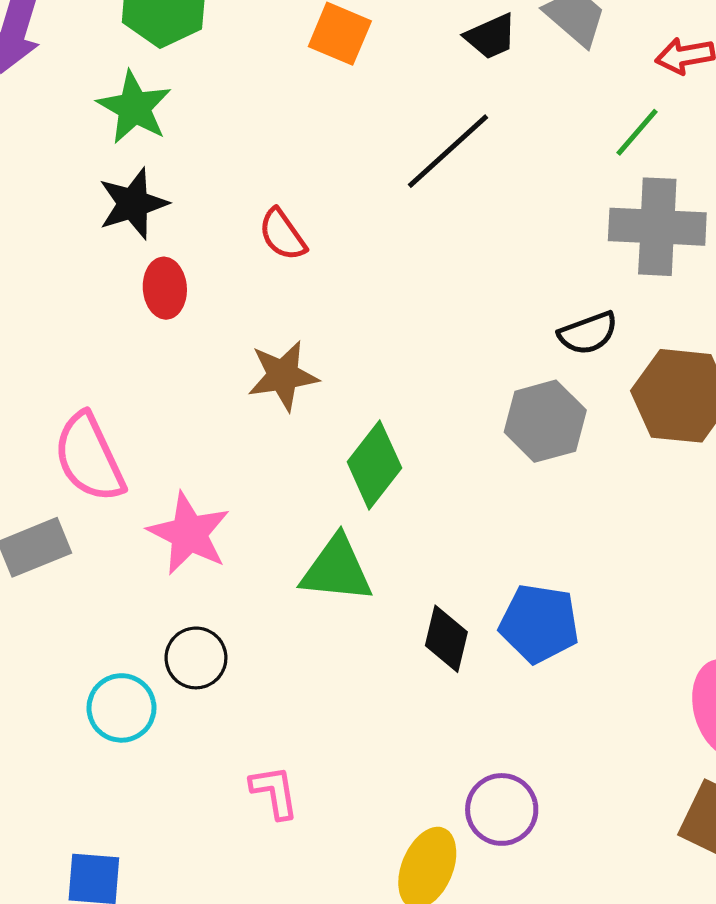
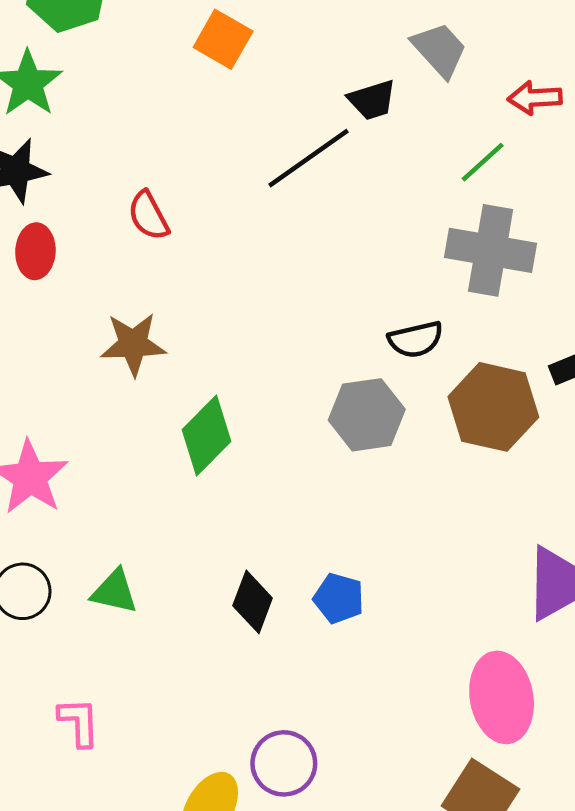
black trapezoid: (491, 37) -> (372, 100), moved
green triangle: (337, 570) -> (114, 592), moved, size x0.7
blue pentagon: (539, 624) -> (339, 598), size x0.7

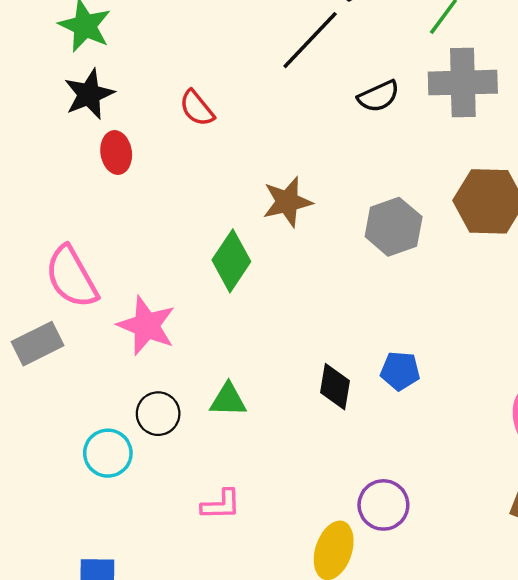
black semicircle: (416, 339) -> (379, 96), moved
brown star: (133, 344) -> (287, 202), moved
green diamond: (206, 436) -> (231, 261), moved
pink L-shape: (79, 722) -> (221, 505), turned 102

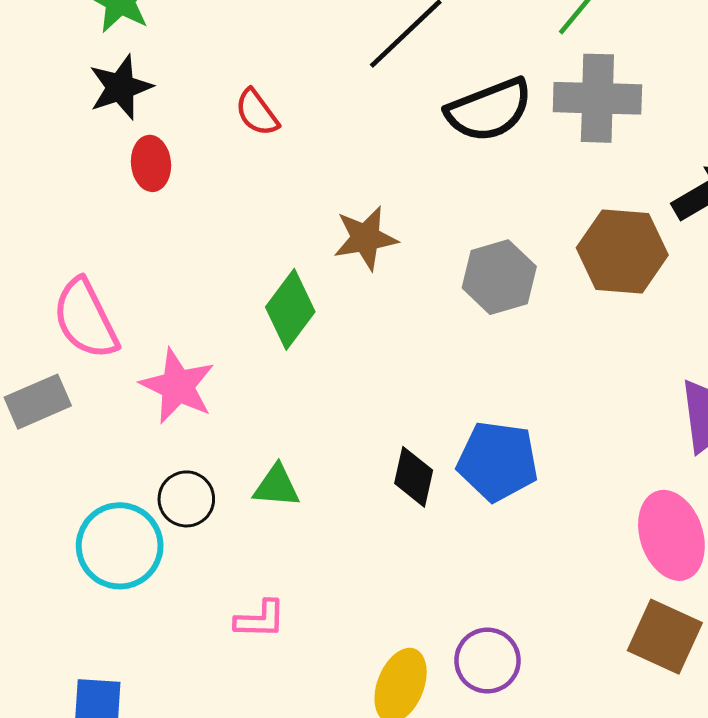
black semicircle: (379, 96) -> (489, 110), size x1.6
blue pentagon: (400, 371) -> (498, 461), size x1.6
cyan circle: (108, 453) -> (120, 546), size x1.4
purple circle: (383, 505) -> (487, 661), moved

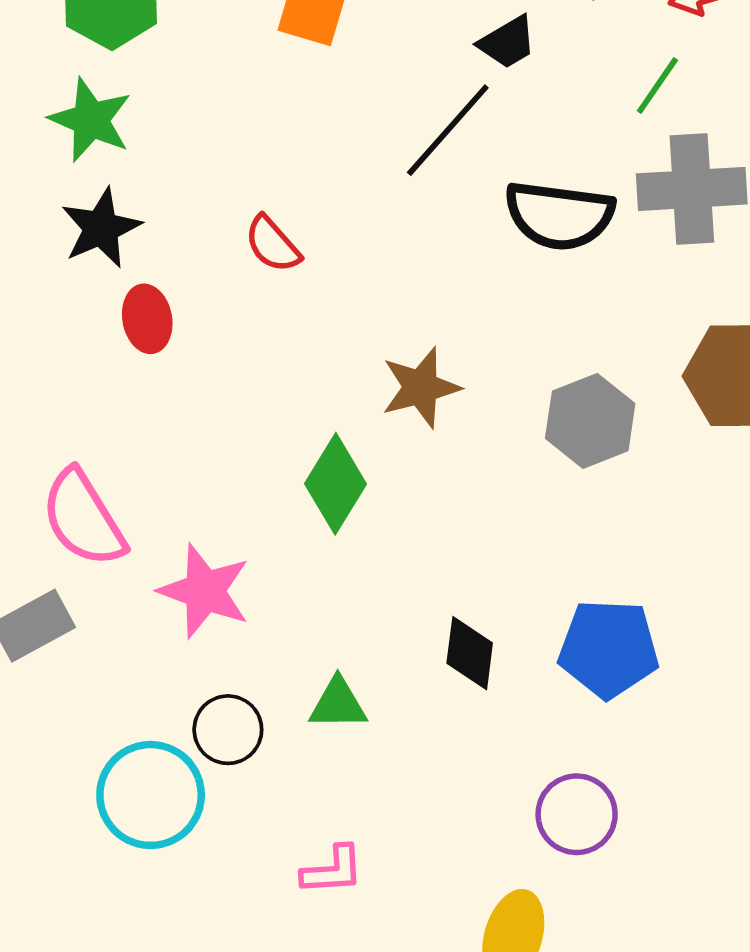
black semicircle: (489, 110) -> (559, 215), turned 34
black diamond: (414, 477) -> (470, 653), moved
purple circle: (487, 661) -> (577, 814), moved

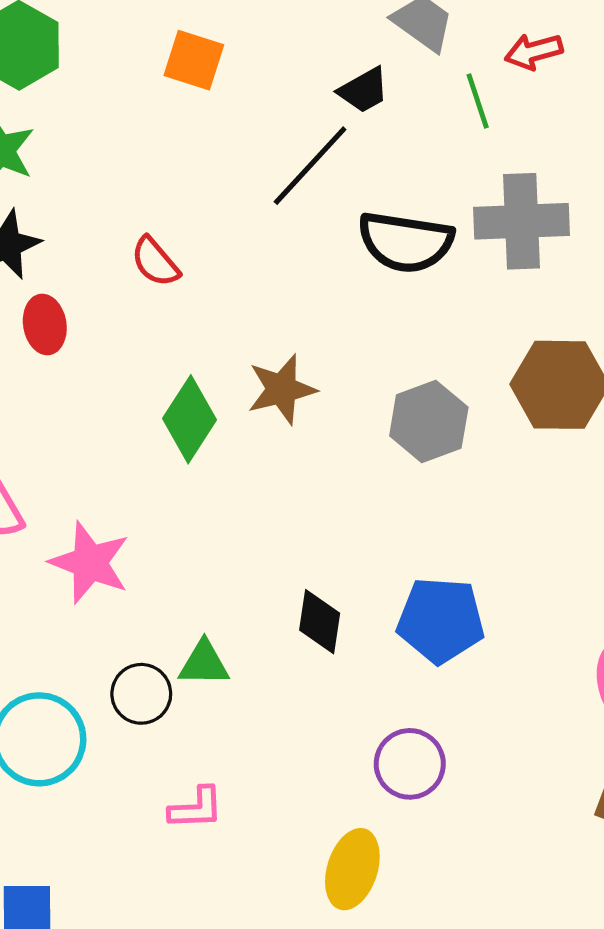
green line: (657, 86) -> (478, 101), moved, turned -54
green diamond: (336, 484) -> (189, 419), moved
black circle: (228, 730) -> (141, 694), moved

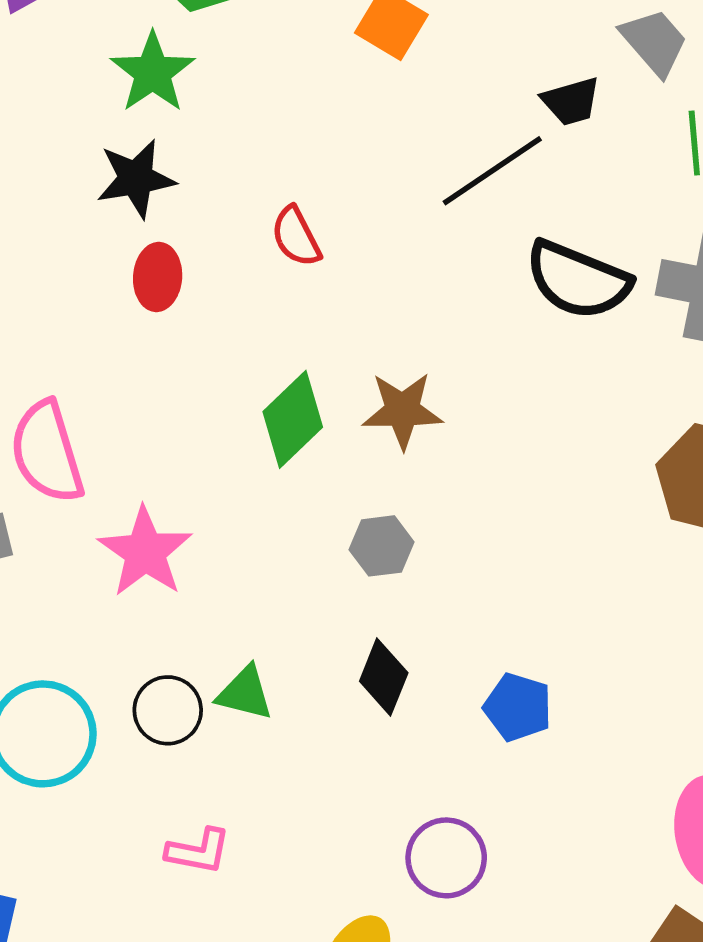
gray hexagon: (429, 422) -> (382, 546), moved, size x0.7
blue pentagon: (441, 620) -> (518, 707), size x0.7

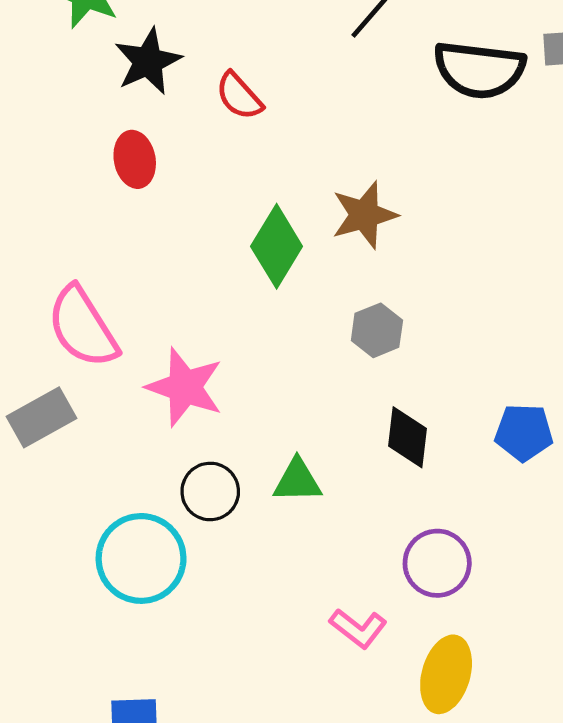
black star: (136, 179) -> (148, 61), moved
black circle: (168, 710) -> (210, 491), moved
pink L-shape: (198, 851) -> (358, 628), moved, turned 42
purple circle: (446, 858) -> (437, 563), moved

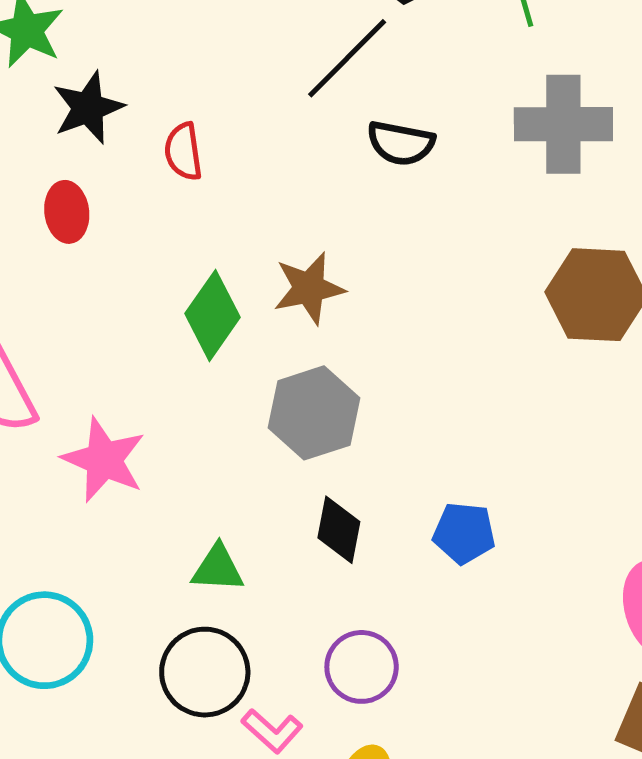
black semicircle: (479, 70) -> (401, 143), moved, size x0.7
red semicircle: (239, 96) -> (183, 152), turned 30
gray hexagon: (377, 330) -> (314, 413), size x1.6
black circle: (210, 491) -> (205, 672), moved, size x1.4

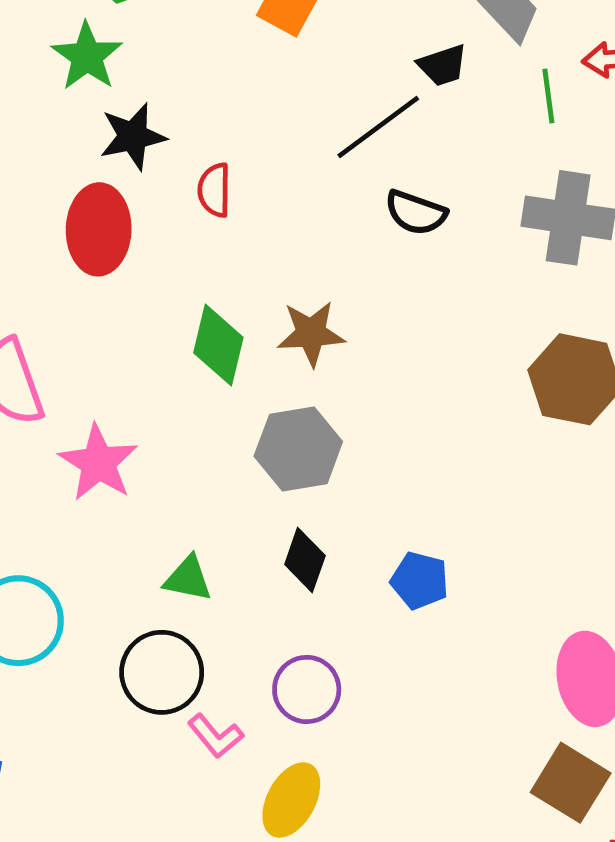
red ellipse: (67, 212) -> (99, 229), size x1.6
green diamond: (212, 315) -> (218, 345), turned -30

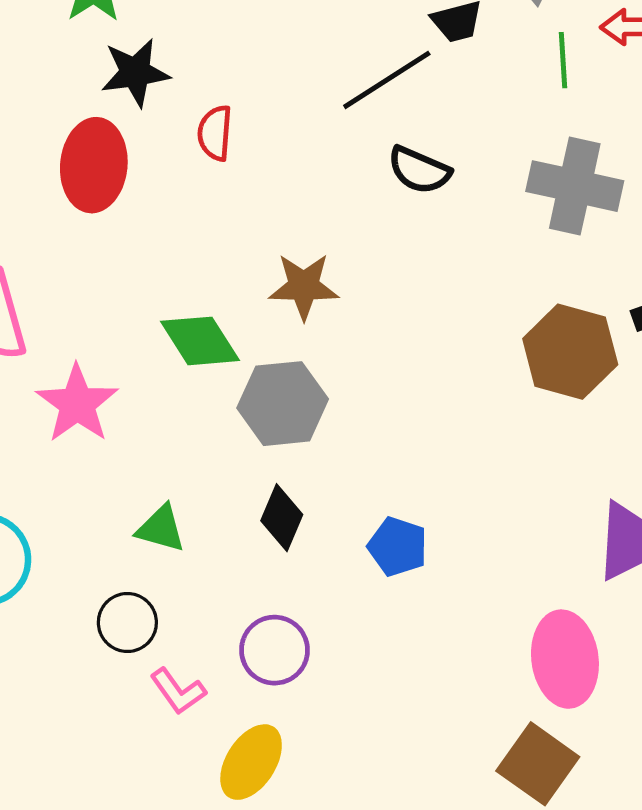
green diamond: (218, 345) -> (200, 341), moved, turned -50
black circle: (162, 672) -> (127, 622), size x0.7

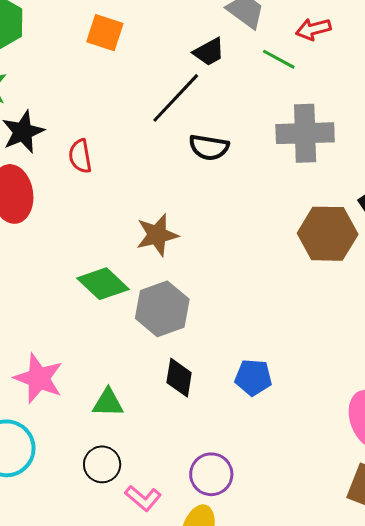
green line: (563, 60) -> (279, 59), turned -44
pink star: (77, 404) -> (39, 378), moved
purple circle: (274, 650) -> (211, 474), moved

